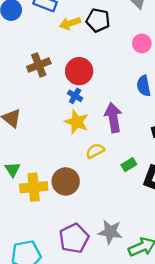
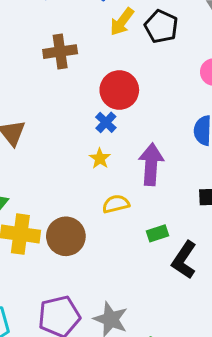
yellow arrow: (70, 23) -> (122, 22), turned -48
brown cross: (39, 65) -> (60, 52), moved
yellow star: (77, 122) -> (100, 158), size x0.6

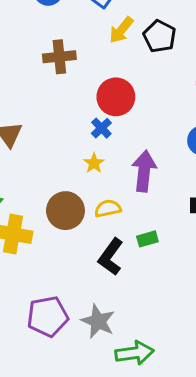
brown circle: (66, 236) -> (65, 211), moved
black L-shape: (184, 260) -> (111, 257), moved

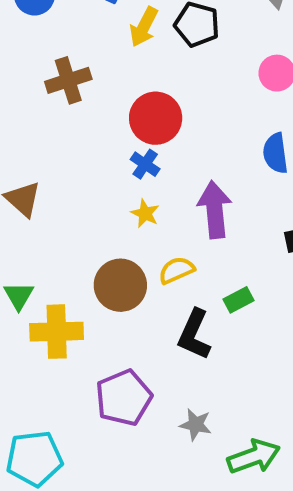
purple pentagon: (48, 316) -> (124, 398), moved
gray star: (98, 321) -> (196, 425), size x0.7

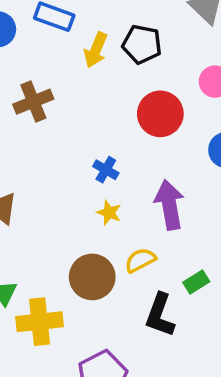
red circle: (156, 118) -> (160, 114), moved

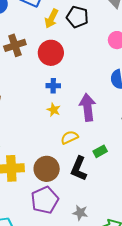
red circle: (160, 114) -> (51, 53), moved
blue cross: (106, 170) -> (53, 86), turned -32
brown circle: (92, 277) -> (47, 169), moved

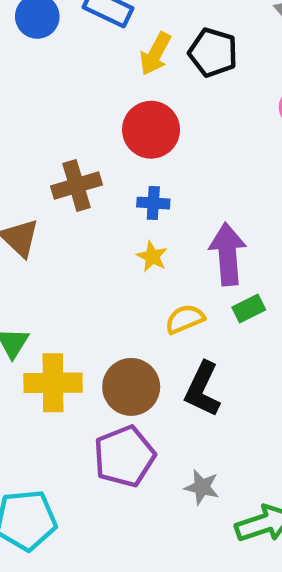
brown cross: (15, 45) -> (77, 185), moved
green rectangle: (100, 151) -> (249, 308), moved

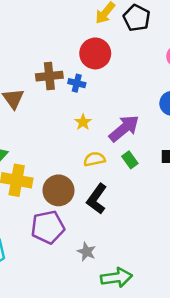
blue cross: (153, 203) -> (77, 83), moved
purple arrow: (228, 254) -> (124, 128), turned 44
green rectangle: (249, 308) -> (130, 160), turned 70

